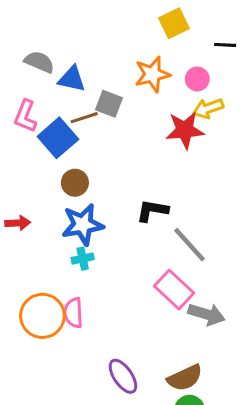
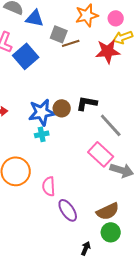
brown line: (84, 118) -> (71, 43), moved
brown circle: (75, 183) -> (62, 108), moved
pink semicircle: (73, 313) -> (49, 186), moved

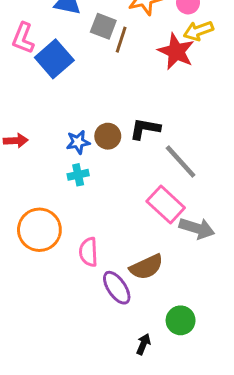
brown line: (71, 43) -> (121, 40), turned -54
red star: (108, 51) -> (176, 51), turned 30
blue star: (42, 112) -> (78, 142), size x0.6
brown semicircle: (108, 211) -> (146, 267), moved

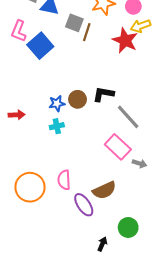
red arrow: (16, 141) -> (17, 115), moved
gray arrow: (197, 228) -> (140, 163), size x0.6
orange circle: (39, 230) -> (30, 187), moved

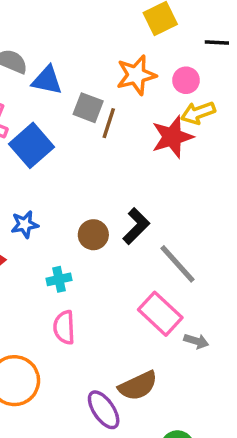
red star: (125, 40) -> (172, 137), turned 30
black L-shape: (103, 94) -> (136, 226), turned 125
blue star: (57, 103) -> (25, 224), moved
pink semicircle: (64, 180) -> (64, 327), moved

